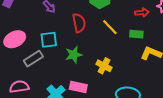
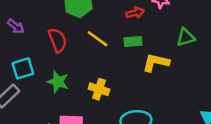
green star: (74, 55) -> (58, 82), turned -30

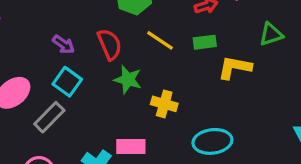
purple arrow: (16, 26) -> (64, 44), moved
cyan square: (23, 68) -> (67, 82), turned -35
green star: (58, 82) -> (128, 80), moved

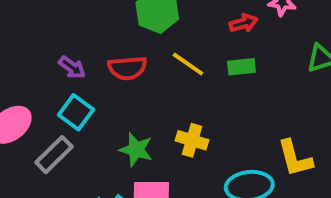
red semicircle: (110, 44) -> (127, 68), turned 108
yellow L-shape: (235, 67) -> (295, 158), moved, turned -116
green star: (128, 80) -> (136, 150), moved

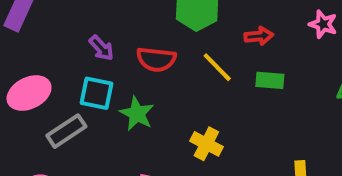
red arrow: (244, 23) -> (259, 36), moved
cyan square: (76, 112) -> (97, 93), turned -36
green star: (136, 150) -> (137, 114), moved

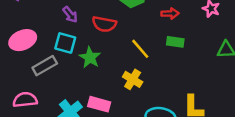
yellow line: (217, 67) -> (140, 49), moved

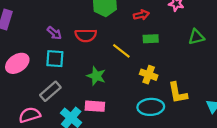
green star: (90, 58) -> (96, 76), moved
gray rectangle: (45, 66) -> (50, 91), moved
yellow cross: (133, 79) -> (149, 75), moved

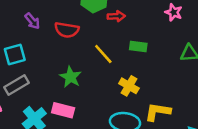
red arrow: (141, 15) -> (116, 16), moved
cyan square: (55, 59) -> (15, 55), moved, turned -30
yellow L-shape: (178, 93) -> (158, 112), turned 100

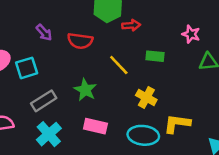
pink star: (174, 12) -> (191, 34), moved
gray rectangle: (17, 85) -> (44, 101), moved
pink rectangle: (63, 110) -> (95, 126), moved

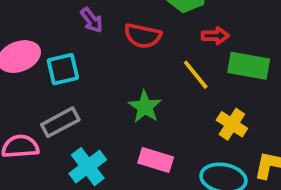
red arrow: (131, 25) -> (215, 36), moved
green rectangle: (155, 56) -> (249, 66), size x1.5
gray rectangle: (44, 101) -> (60, 122), moved

